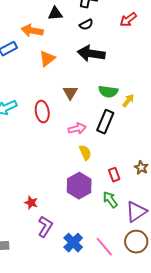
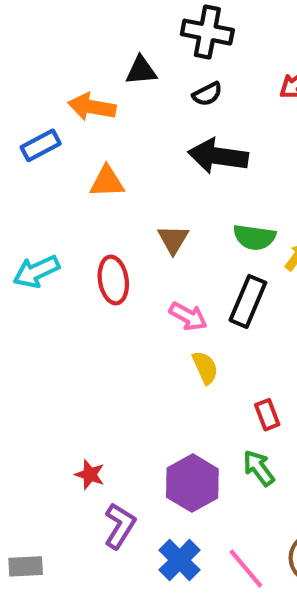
orange triangle: (47, 59) -> (107, 182), moved, turned 36
pink arrow: (77, 129) -> (188, 316), turned 42
purple hexagon: (79, 186) -> (192, 483), moved

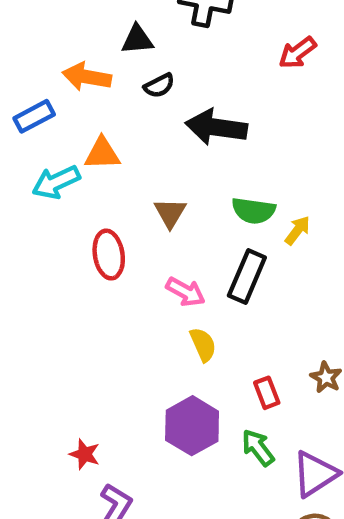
black semicircle: (207, 94) -> (159, 86), moved
cyan arrow: (36, 271) -> (56, 182), moved
purple hexagon: (192, 483) -> (192, 426), moved

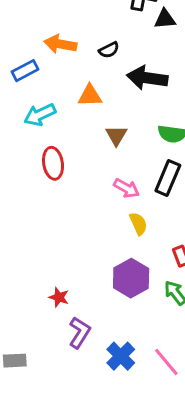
black triangle: (137, 39) -> (165, 19), moved
orange triangle: (102, 154) -> (90, 96), moved
red ellipse: (109, 255) -> (53, 163), moved

